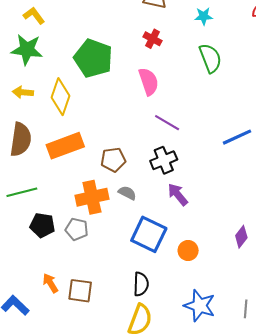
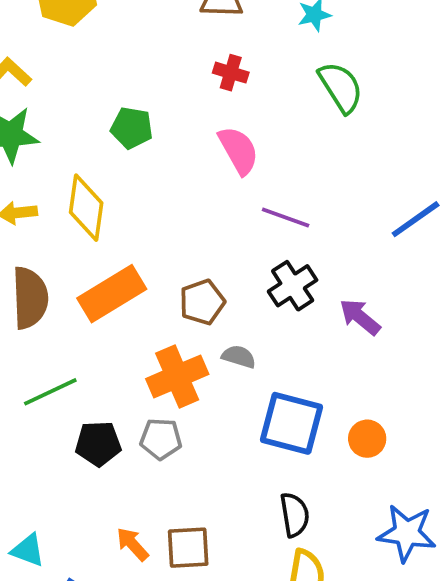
green pentagon: (93, 58) -> (132, 128), size x0.6
purple arrow: (178, 195) -> (360, 317), moved

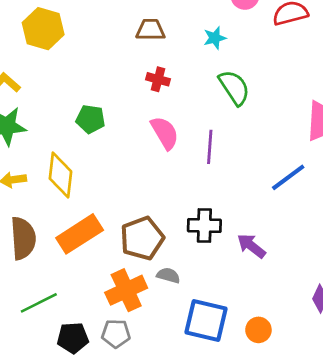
purple line: (286, 217) -> (210, 147), moved, turned 76
black cross: (293, 286) -> (204, 225), turned 36
brown pentagon: (202, 302) -> (142, 238), size x1.4

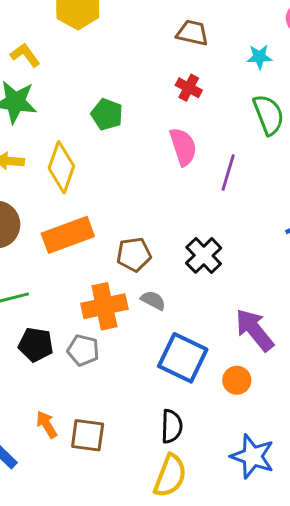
black cross: (204, 225) -> (204, 255), turned 32
brown pentagon: (142, 238) -> (134, 254), size x0.7
purple arrow: (251, 246) -> (254, 330), moved, size x1.4

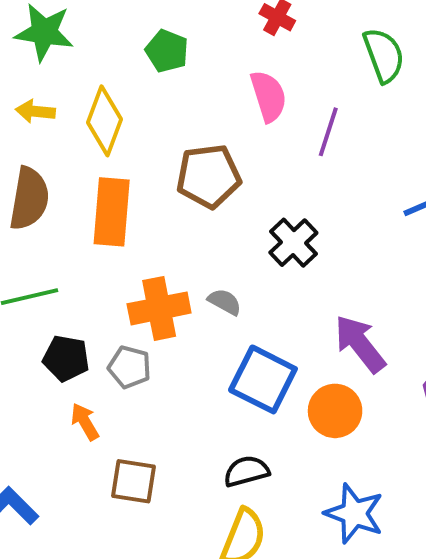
orange rectangle: (68, 235) -> (112, 212), turned -66
brown pentagon: (134, 254) -> (209, 176), moved, size x1.4
orange circle: (237, 380) -> (335, 411), size x1.4
orange arrow: (47, 425) -> (85, 422), moved
black semicircle: (172, 426) -> (246, 471), turned -108

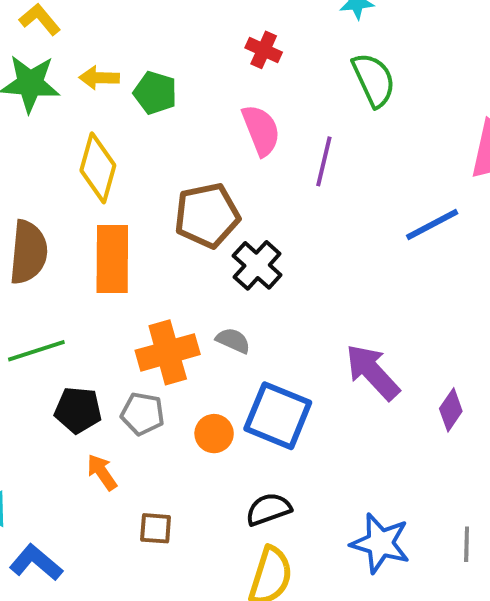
yellow arrow: (35, 111) -> (99, 78), moved
black cross: (293, 243) -> (257, 265), moved
orange circle: (335, 411) -> (214, 434), moved, size x0.7
brown square: (133, 481) -> (156, 528), size x0.7

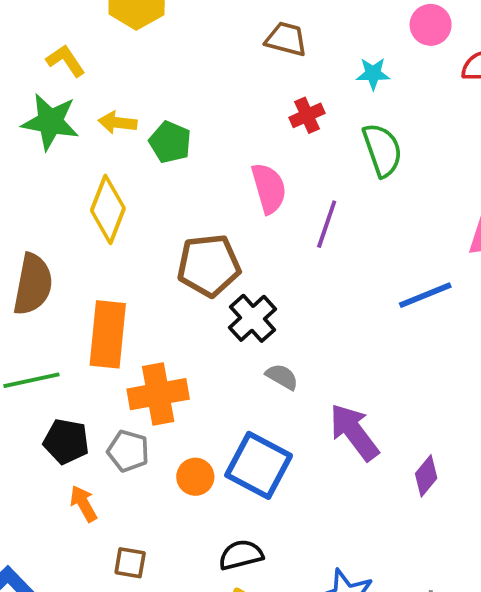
red cross: (264, 50) -> (307, 115), moved, turned 36
orange rectangle: (112, 259) -> (108, 334), moved
gray semicircle: (233, 340) -> (282, 377), moved

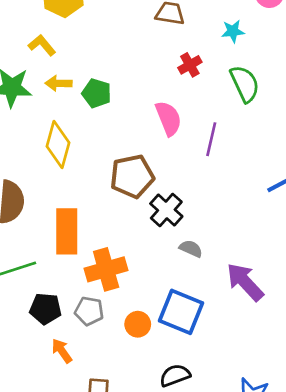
yellow L-shape: (66, 61) -> (42, 45), moved

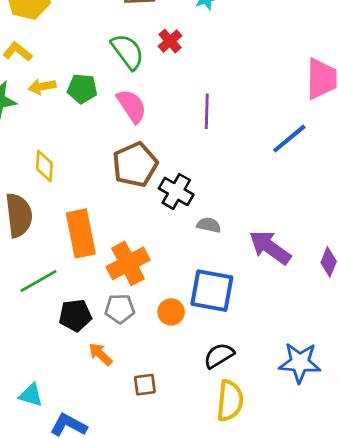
green semicircle: (245, 84) -> (128, 52), moved
pink semicircle: (168, 118) -> (132, 106), moved
yellow diamond: (58, 144) -> (44, 166), moved, size x0.7

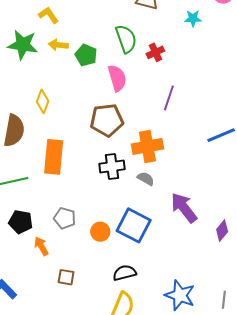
red cross: (170, 41) -> (155, 52), moved
black cross: (176, 191) -> (112, 166), moved, turned 35
orange cross: (128, 263) -> (147, 146), moved
black pentagon: (75, 315) -> (21, 222), moved

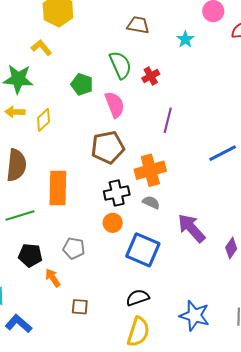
cyan star: (193, 18) -> (185, 39), turned -30
yellow arrow: (58, 45) -> (15, 112), moved
yellow diamond: (43, 101) -> (43, 120), moved, turned 30
orange circle: (100, 232) -> (113, 223), moved

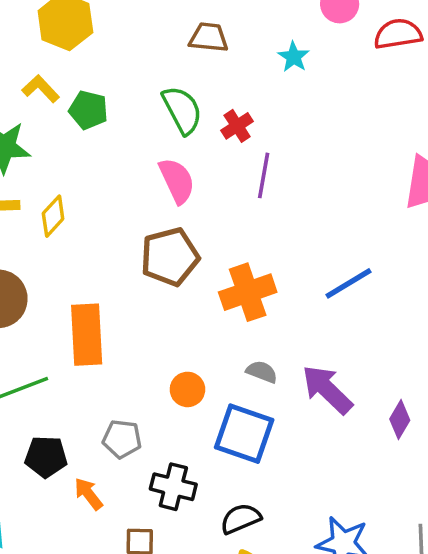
green pentagon: (82, 84) -> (88, 110), moved
purple line: (168, 120) -> (264, 175), moved
blue line: (223, 153) -> (348, 283), moved
black cross: (117, 193) -> (173, 487), moved, turned 30
gray semicircle: (151, 202) -> (262, 372), moved

